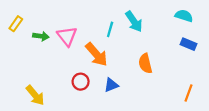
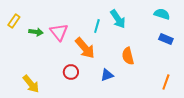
blue triangle: (111, 85) -> (107, 75), moved

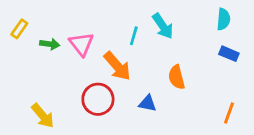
cyan semicircle: (162, 14) -> (223, 19), turned 77
red circle: (71, 72) -> (98, 99), size x1.5
blue triangle: (107, 75) -> (148, 103), turned 32

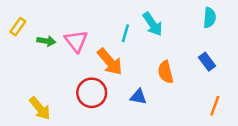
blue rectangle: (229, 54) -> (207, 62), moved, turned 30

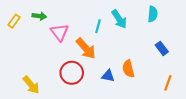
cyan semicircle: (210, 18) -> (153, 14), moved
green arrow: (46, 41) -> (39, 16), moved
orange semicircle: (166, 72) -> (128, 69), moved

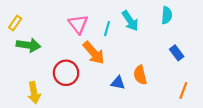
green arrow: (39, 16) -> (28, 45), moved, size x1.5
pink triangle: (60, 32) -> (78, 24), moved
red circle: (72, 73) -> (66, 73), moved
yellow arrow: (31, 85) -> (34, 93), turned 30

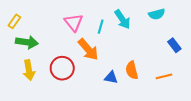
cyan semicircle: (167, 15) -> (157, 14), turned 70
blue rectangle: (177, 53) -> (174, 45), moved
orange line: (183, 91) -> (164, 76), moved, turned 56
yellow arrow: (34, 93) -> (29, 70), moved

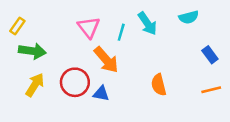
yellow arrow: (29, 70) -> (35, 85), turned -138
orange line: (164, 76) -> (211, 90), moved
blue triangle: (111, 78) -> (101, 94), moved

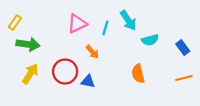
cyan semicircle: (189, 17) -> (150, 40), moved
pink triangle: (89, 27) -> (77, 24), turned 42
orange arrow: (106, 60) -> (92, 52), size x0.6

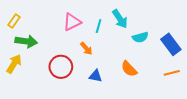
blue rectangle: (183, 48) -> (171, 44), size x1.5
yellow arrow: (30, 74) -> (14, 64), moved
orange semicircle: (138, 74) -> (129, 69), turned -30
blue triangle: (88, 81) -> (95, 76), moved

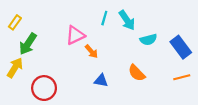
pink triangle: (72, 22) -> (75, 35), moved
cyan line: (99, 26) -> (104, 18), moved
green arrow: (26, 41) -> (28, 44), turned 115
red circle: (61, 67) -> (44, 88), moved

